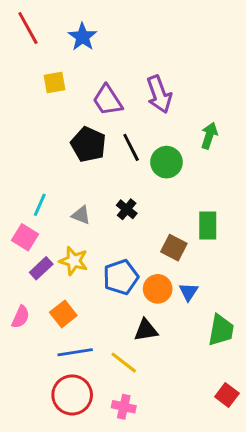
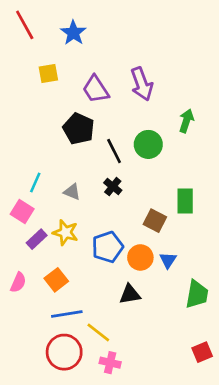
black line: (131, 147) -> (114, 151), moved
yellow line: (124, 363) -> (98, 332), moved
red square: (227, 395) -> (202, 352), turned 30

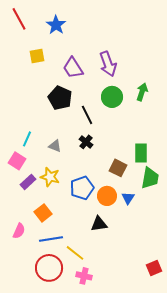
green circle: (148, 144) -> (112, 97), moved
pink semicircle: (18, 282) -> (19, 231), moved
green trapezoid: (197, 294) -> (150, 178), moved

